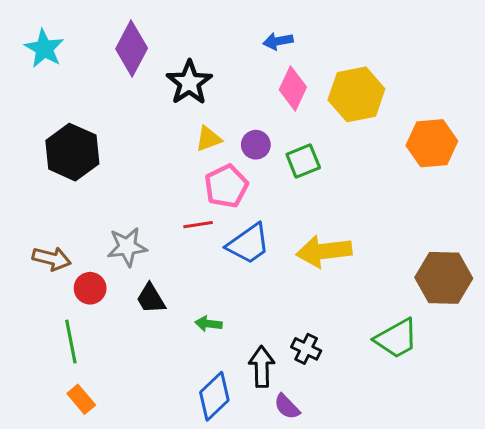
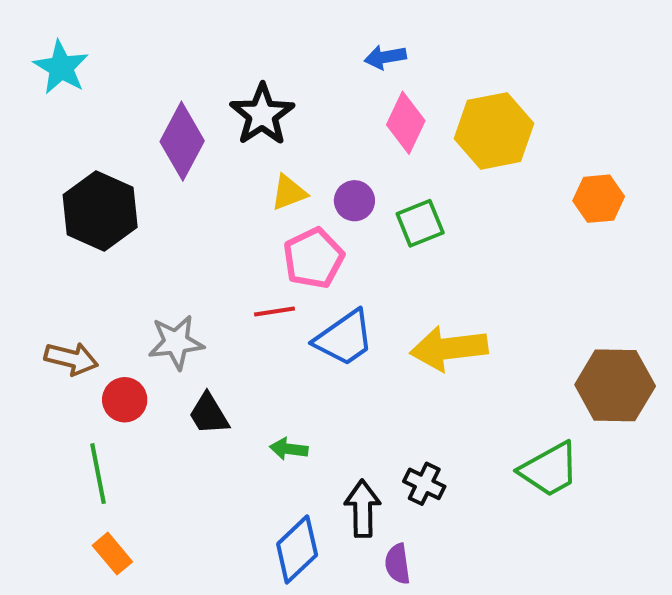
purple diamond: (132, 49) -> (182, 141), moved
orange hexagon: (432, 143) -> (599, 199), size x0.7
purple semicircle: (287, 407) -> (398, 564), turned 36

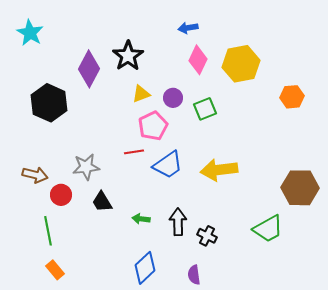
black arrow: (363, 508) -> (178, 222), moved

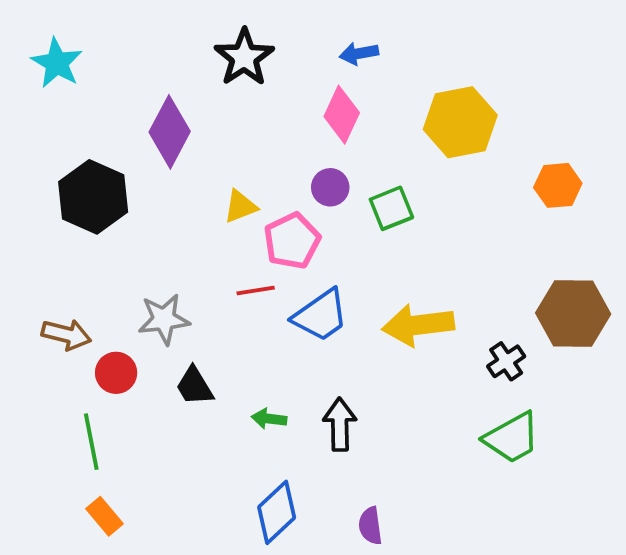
black star: (128, 56) -> (244, 57), moved
pink diamond: (198, 60) -> (342, 115), moved
yellow triangle: (141, 94) -> (240, 206), moved
brown hexagon: (300, 188) -> (573, 314), moved
black cross: (207, 236) -> (506, 361), moved, turned 30

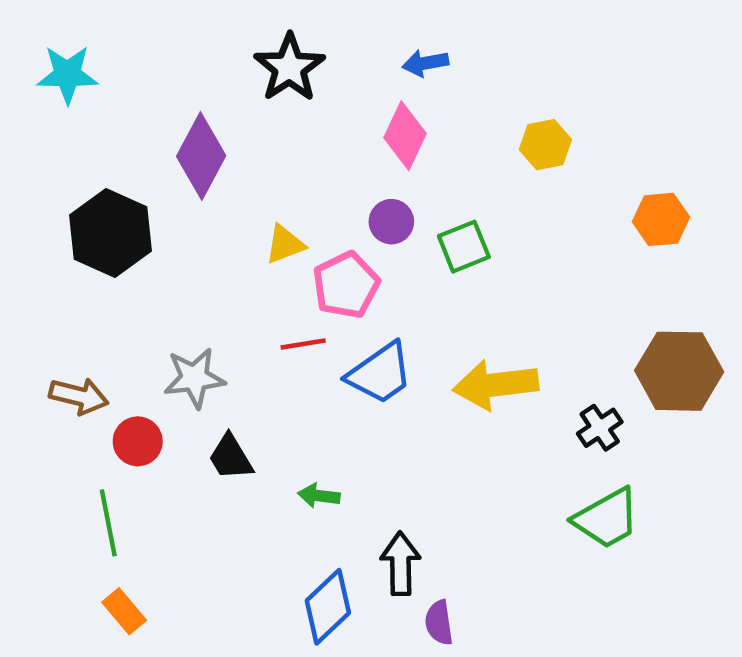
cyan star: (57, 63) -> (67, 74), turned -30
yellow hexagon: (460, 122) -> (545, 145), size x0.6
black arrow: (340, 424) -> (400, 564), moved

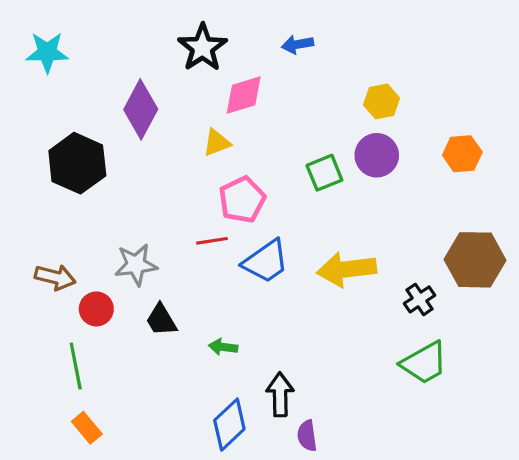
pink diamond: (405, 136) -> (244, 95), moved, turned 48
purple circle: (391, 222) -> (377, 155), moved, size x1.4
yellow triangle: (285, 244) -> (217, 143), moved

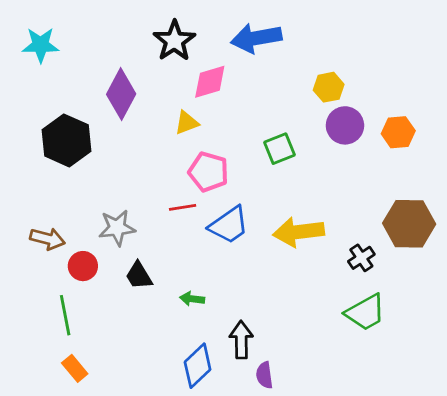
blue arrow: (298, 44) -> (256, 38), size x1.8
purple circle: (377, 155) -> (345, 125), moved
pink pentagon: (242, 200) -> (208, 172), turned -30

